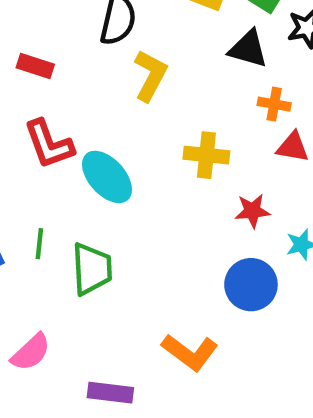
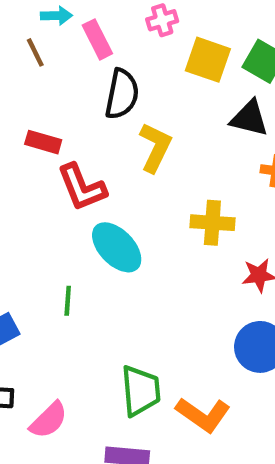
red L-shape: (49, 144) -> (82, 187), moved
green line: (39, 244) -> (68, 301), moved
green trapezoid: (92, 269) -> (141, 391), moved

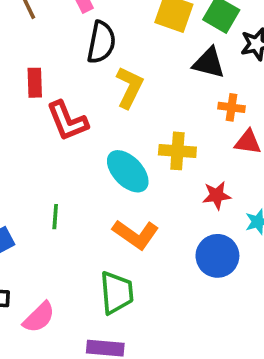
red rectangle: (43, 142) -> (35, 83), turned 72
cyan ellipse: (117, 247) -> (128, 171), moved
orange L-shape: (203, 415) -> (136, 234), moved

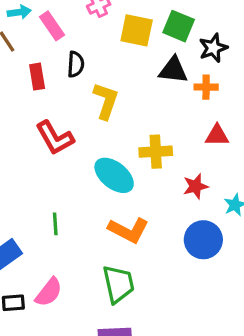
black semicircle: (101, 42) -> (76, 64), size x0.7
red rectangle: (35, 83) -> (37, 77), moved
orange cross: (232, 107) -> (206, 87), moved
pink semicircle: (39, 317) -> (49, 292), moved

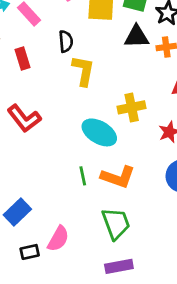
black semicircle: (76, 64) -> (66, 41), moved
red L-shape: (55, 138) -> (24, 118), moved
green line: (55, 224) -> (83, 176), moved

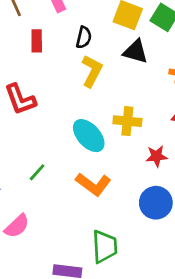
black triangle: (136, 37) -> (136, 52), moved
green line: (83, 176) -> (37, 172), moved, turned 36
green trapezoid: (116, 224) -> (105, 247), moved

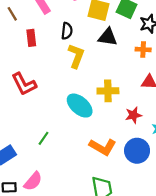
orange L-shape: (93, 184) -> (103, 147), moved

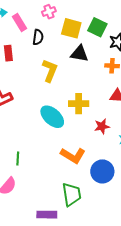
black semicircle: (67, 31) -> (38, 37), moved
green line: (43, 138) -> (18, 159), moved, turned -32
blue circle: (137, 151) -> (102, 171), moved

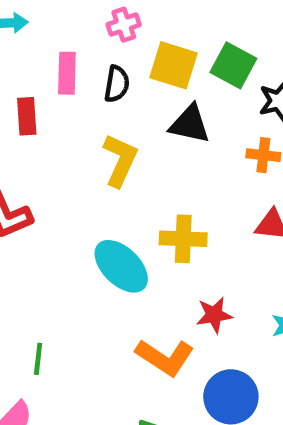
pink rectangle: (19, 23) -> (67, 73), moved, turned 30
black semicircle: (38, 37) -> (117, 84), moved
red star: (102, 126) -> (214, 315), moved

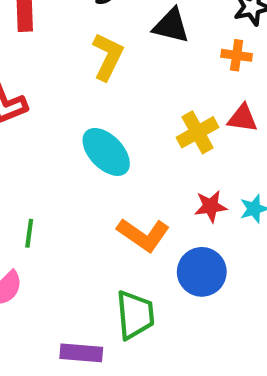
yellow cross: (183, 239) -> (197, 132), moved, turned -33
red star: (214, 315) -> (211, 206), moved

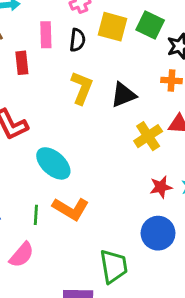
black triangle: (171, 26) -> (123, 95), moved, turned -32
cyan ellipse: (106, 152) -> (53, 163), moved
orange L-shape: (143, 235) -> (71, 209), moved

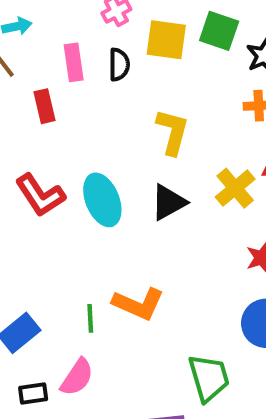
yellow L-shape: (82, 88) -> (172, 132), moved
black triangle: (123, 95) -> (168, 202), moved
cyan ellipse: (53, 163) -> (102, 200), moved, turned 33

